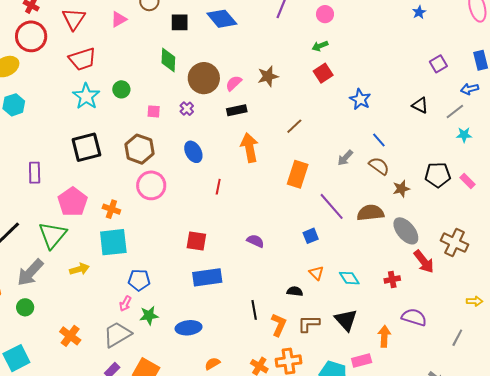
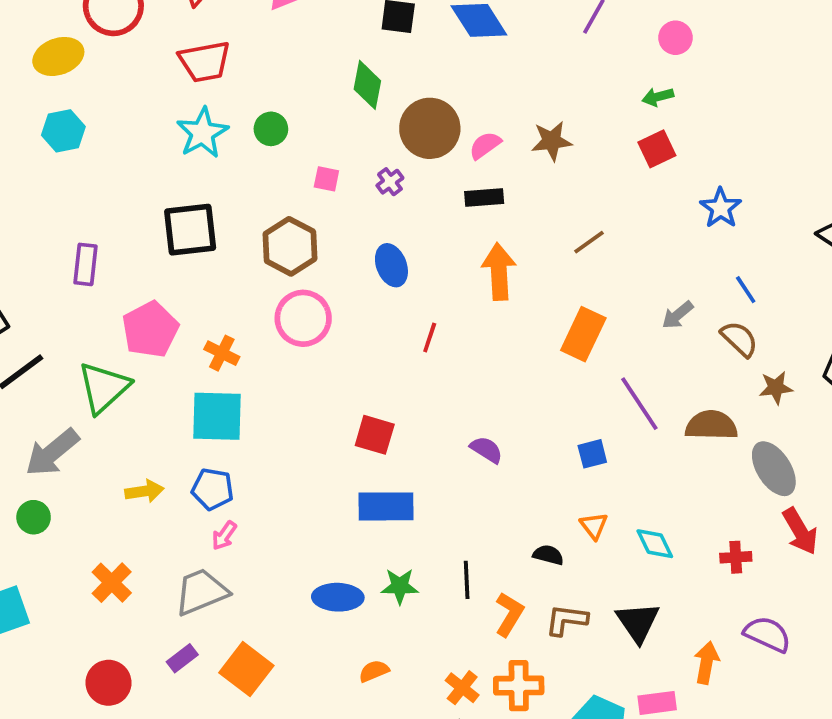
yellow arrow: (79, 269) -> (144, 491), moved
blue pentagon: (139, 280) -> (213, 489), moved
green star: (149, 315) -> (400, 586), moved

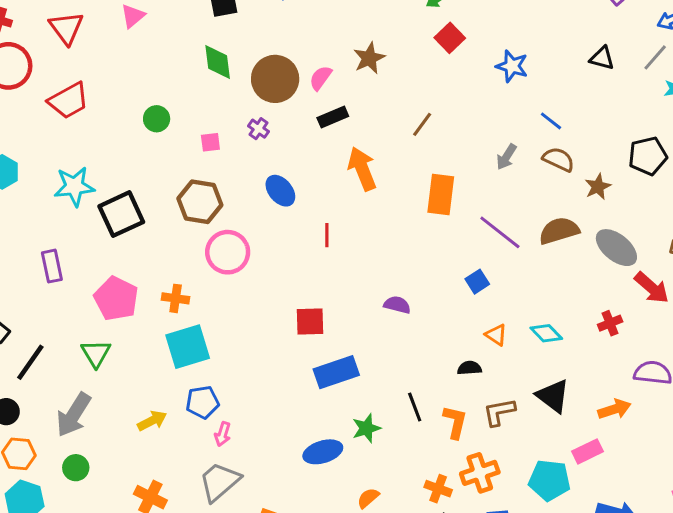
red trapezoid: (205, 62) -> (68, 101), moved
cyan star: (202, 133) -> (74, 186), moved, turned -30
green triangle: (104, 388) -> (96, 353), size x0.7
orange arrow: (706, 663) -> (614, 409), turned 80

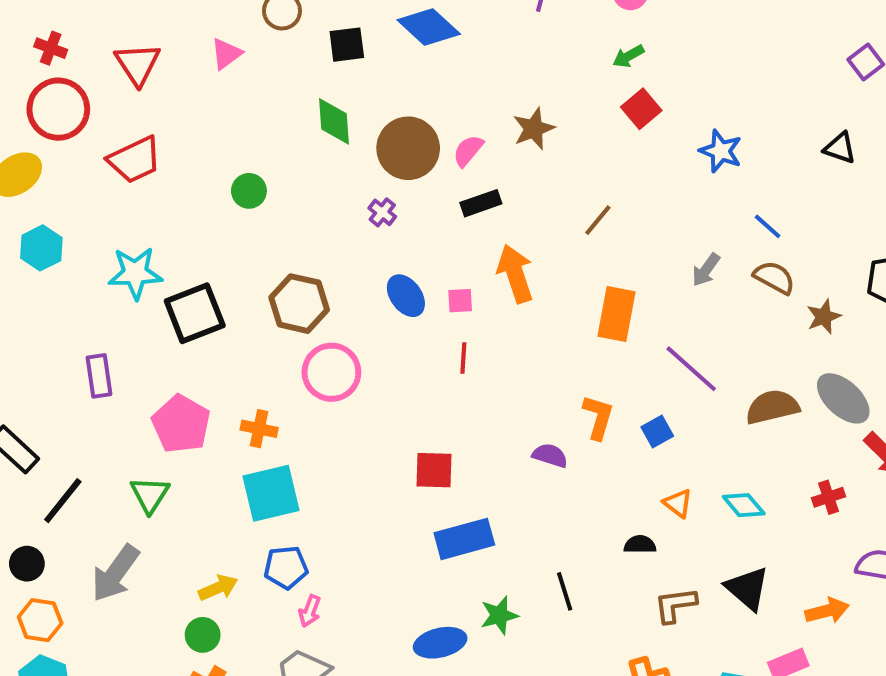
pink square: (210, 142) -> (460, 301), moved
brown semicircle: (559, 231) -> (772, 407), moved
orange L-shape: (455, 422) -> (598, 417), moved
green circle: (76, 468) -> (203, 635), moved

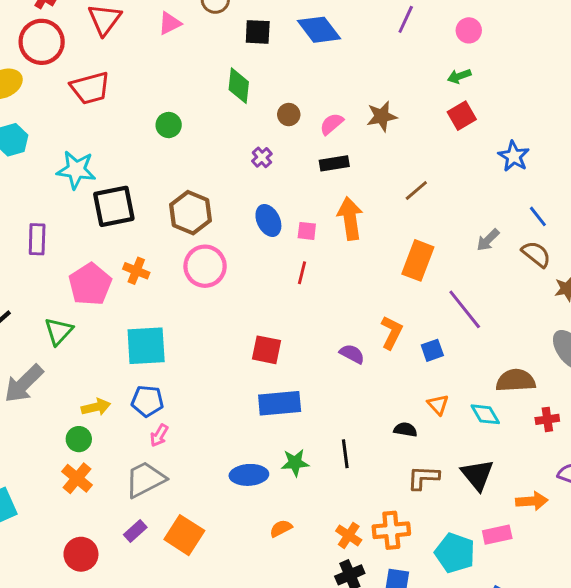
brown circle: (408, 148) -> (289, 115), size x0.5
brown semicircle: (772, 407) -> (516, 380), moved
orange cross: (259, 429) -> (136, 271), moved

